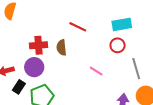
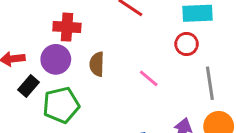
brown semicircle: (61, 48) -> (97, 64), moved

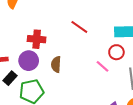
pink line: (149, 78) -> (103, 66), moved

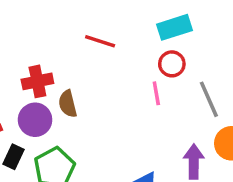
brown semicircle: (56, 64) -> (68, 104), moved
pink line: (103, 66) -> (156, 93), turned 56

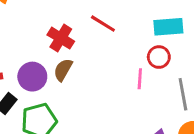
red cross: (37, 81) -> (61, 38), moved, turned 30
brown semicircle: (68, 104) -> (63, 70), turned 30

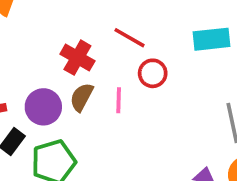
red circle: (159, 57) -> (153, 73), moved
pink line: (140, 79) -> (119, 100), moved

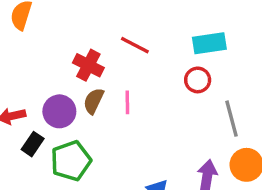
red circle: (153, 73) -> (198, 80), moved

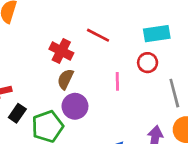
pink line: (127, 102) -> (117, 81), moved
purple circle: (59, 111) -> (75, 106), moved

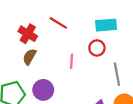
purple circle: (75, 106) -> (43, 90), moved

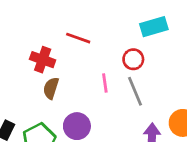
cyan rectangle: (106, 25) -> (154, 27), moved
gray line: (117, 74) -> (135, 91), moved

